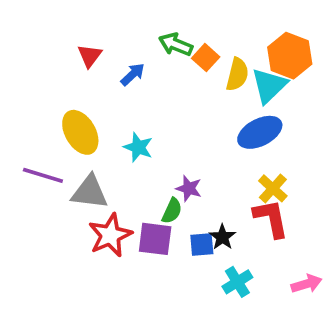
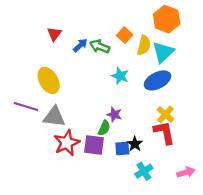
green arrow: (176, 44) -> (100, 46), moved
orange hexagon: (290, 56) -> (167, 19), moved
cyan star: (138, 147) -> (120, 76), moved

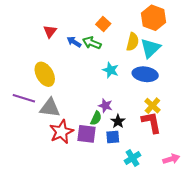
orange square: (125, 35) -> (103, 24), moved
blue arrow: (80, 45) -> (74, 42), turned -104
blue ellipse: (157, 80) -> (145, 74), turned 35
black star: (135, 144) -> (118, 121), moved

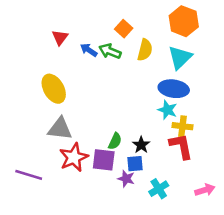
yellow semicircle: (133, 42) -> (145, 50), moved
cyan star: (111, 70) -> (167, 110), moved
purple line: (24, 98) -> (29, 175), moved
purple star: (105, 106) -> (126, 179), moved
yellow cross: (152, 106) -> (182, 126), turned -35

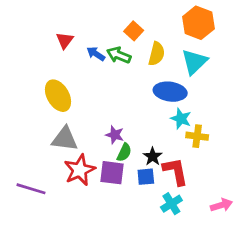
blue ellipse: (174, 89) -> (170, 92), moved
red L-shape: (181, 146) -> (176, 171), moved
purple star: (126, 179) -> (115, 135), moved

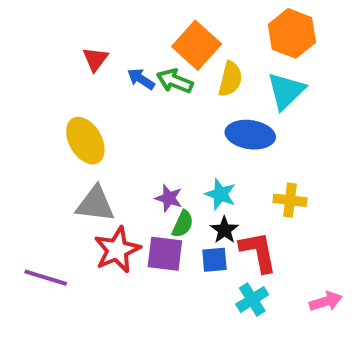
orange square: (134, 31) -> (197, 45), size x1.6
cyan star: (181, 119) -> (220, 194), moved

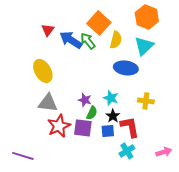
blue arrow: (141, 79) -> (71, 40), size x1.6
green arrow: (175, 81) -> (88, 41), turned 30
purple line: (46, 278) -> (23, 156), moved

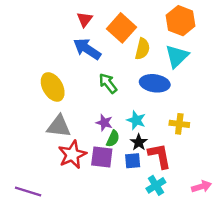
red triangle: (48, 30) -> (85, 19), moved
green arrow: (88, 41) -> (108, 83), moved

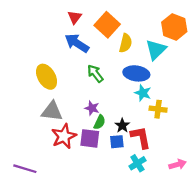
orange hexagon: (181, 21) -> (174, 27), moved
cyan star: (136, 120) -> (143, 93), moved

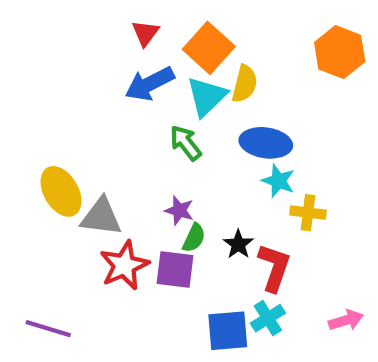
blue arrow: (77, 43) -> (150, 84), turned -60
cyan triangle: (156, 50) -> (207, 96), moved
yellow ellipse: (47, 77) -> (61, 191), moved
red L-shape: (141, 137) -> (274, 267), turned 30
blue square: (117, 142) -> (228, 331), moved, size x1.5

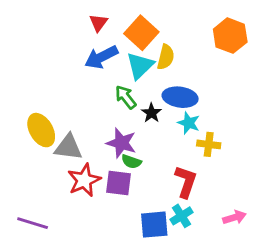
purple star: (179, 210) -> (121, 143), size x1.5
green semicircle: (194, 238) -> (131, 162), turned 84
black star: (238, 244) -> (151, 113), moved

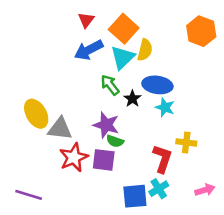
yellow cross: (209, 144) -> (186, 142), moved

